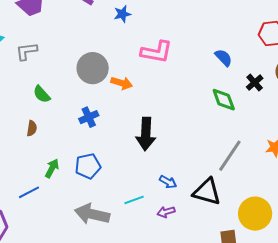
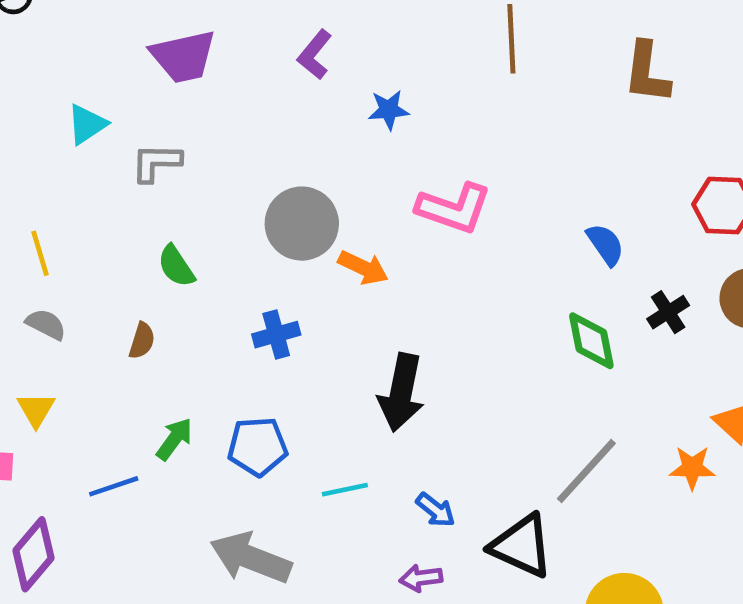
cyan line: (134, 200) -> (345, 490), moved

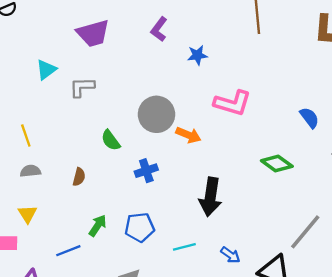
green semicircle: (176, 266) -> (111, 140), moved
gray semicircle: (46, 324) -> (30, 171), turned -30
green diamond: (591, 341) -> (277, 164), moved, turned -40

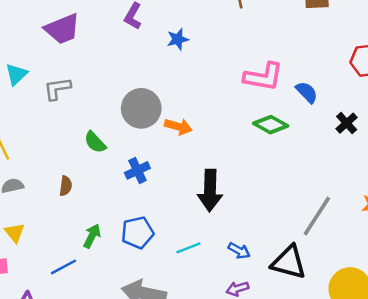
pink L-shape: (232, 103) -> (263, 77), moved
green diamond: (277, 164) -> (271, 125), moved

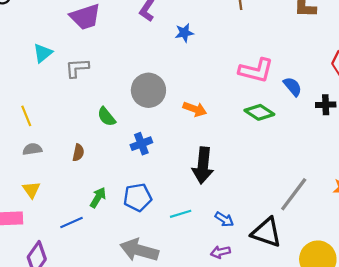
black cross: (347, 123) -> (326, 105), moved, turned 36
orange arrow: (178, 127) -> (195, 109), moved

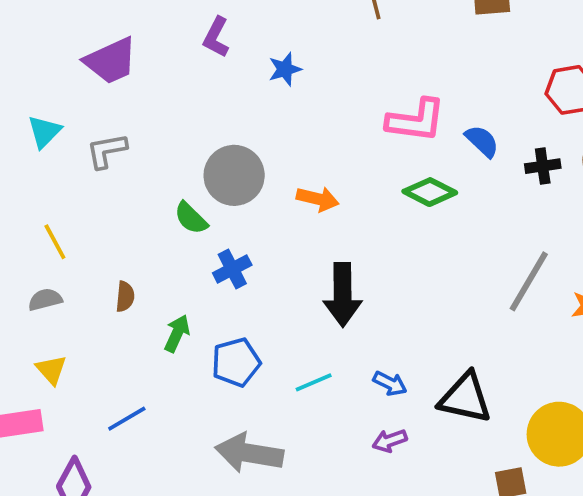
yellow line: (26, 116) -> (55, 242), moved
green semicircle: (106, 117) -> (191, 218), moved
gray line: (294, 194) -> (529, 281), moved
green arrow: (98, 198) -> (177, 333), moved

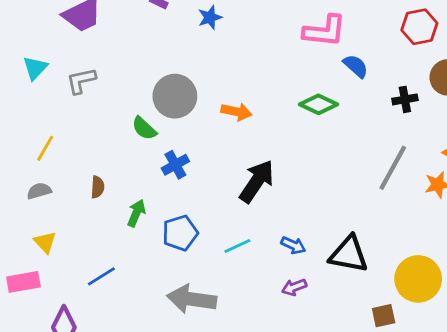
pink L-shape: (416, 120) -> (325, 31), moved
black cross: (543, 166) -> (405, 99), moved
yellow line: (55, 242) -> (45, 148), turned 60
black arrow: (343, 295) -> (257, 181), turned -144

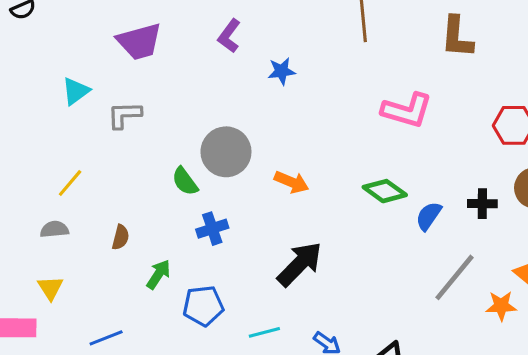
blue semicircle: (356, 66) -> (429, 216), moved, turned -108

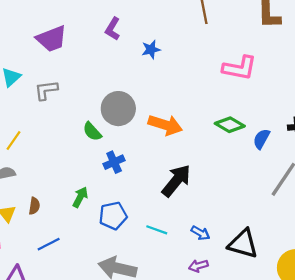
orange arrow: (292, 182) -> (165, 125), size x1.4
brown semicircle: (121, 237) -> (34, 206), moved
cyan line: (264, 332) -> (157, 230), turned 40

